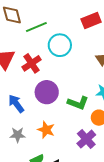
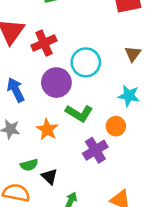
cyan circle: (60, 45) -> (86, 62), moved
green L-shape: (78, 103) -> (79, 113), moved

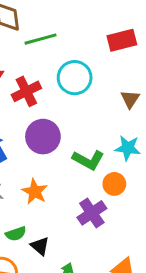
cyan circle: (86, 62) -> (75, 78), moved
green L-shape: (79, 113) -> (88, 160), moved

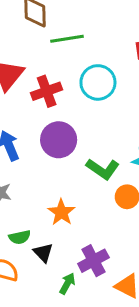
orange star: (35, 192) -> (61, 212), moved
purple cross: (92, 213) -> (93, 261), moved

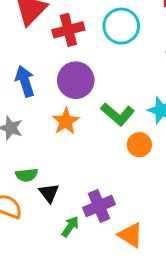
orange star: (61, 212) -> (66, 121), moved

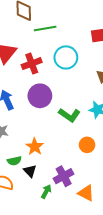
orange star: (66, 121) -> (35, 147), moved
orange circle: (139, 145) -> (87, 145), moved

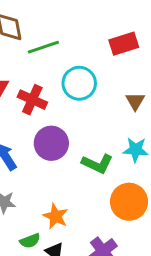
red cross: (32, 64) -> (32, 100), turned -36
orange circle: (87, 145) -> (129, 202), size x1.6

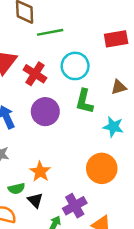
brown triangle: (135, 101) -> (119, 87), turned 35
green L-shape: (97, 164) -> (84, 101), moved, turned 70

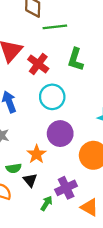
cyan circle: (75, 66) -> (52, 97), moved
green L-shape: (84, 101) -> (76, 59), moved
purple circle: (45, 112) -> (60, 134), moved

